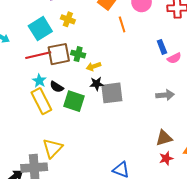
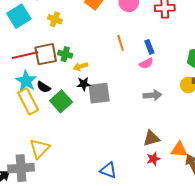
orange line: (122, 24) -> (121, 43), moved
cyan square: (40, 29) -> (19, 16), moved
pink semicircle: (174, 58) -> (146, 63), moved
cyan star: (39, 81) -> (26, 81), size x1.5
green square: (74, 101) -> (61, 101), turned 30

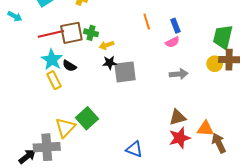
yellow rectangle: (28, 101) -> (54, 80), size x0.7
green square: (61, 101) -> (87, 118), moved
red star: (153, 159) -> (180, 138), size x1.5

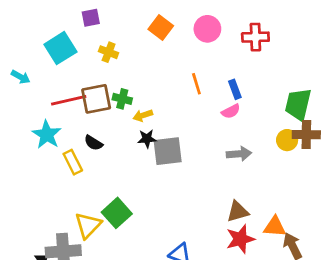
cyan star: (52, 60) -> (47, 135), moved

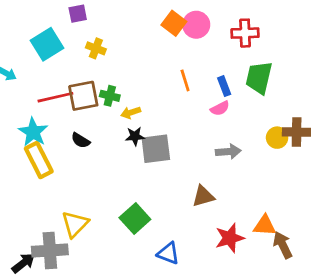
orange square: (161, 27) -> (174, 23), moved
green trapezoid: (298, 104) -> (259, 78), moved
yellow rectangle: (73, 162) -> (39, 160), moved, size x1.4
brown triangle: (238, 212) -> (203, 196), moved
green square: (117, 213) -> (135, 218), moved

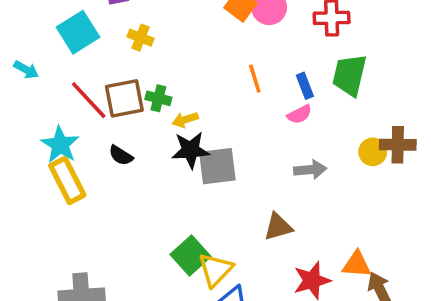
red line: (55, 97) -> (89, 100), turned 60
black star: (135, 136) -> (191, 150), size x1.5
yellow triangle: (75, 224) -> (216, 270), moved

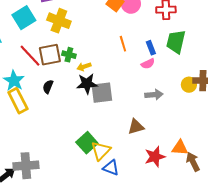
yellow cross: (140, 38) -> (59, 21), size x1.6
black semicircle: (121, 155) -> (48, 87), turned 80

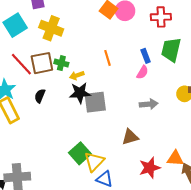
orange line: (123, 44) -> (108, 58), moved
pink semicircle: (148, 64) -> (142, 72), turned -32

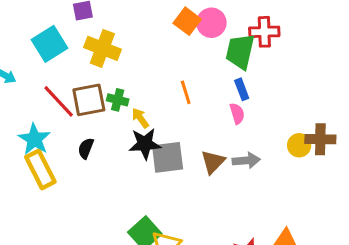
green trapezoid: (171, 50) -> (240, 51), moved
pink semicircle: (142, 72) -> (237, 113), turned -48
yellow arrow: (77, 75) -> (140, 118), turned 72
brown triangle: (130, 137) -> (213, 162), moved, turned -30

